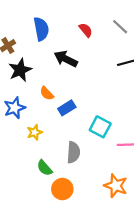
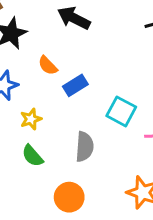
green semicircle: (45, 168) -> (32, 156), moved

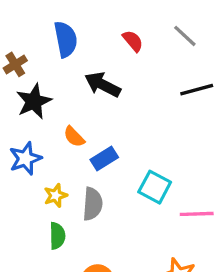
gray semicircle: (84, 147) -> (93, 204), moved
green semicircle: (32, 156) -> (57, 236), turned -140

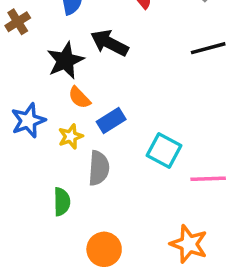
black star: (34, 101) -> (65, 61), moved
yellow star: (56, 195) -> (71, 136), moved

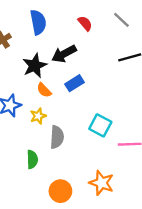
black arrow: (109, 43) -> (64, 54), turned -55
blue rectangle: (111, 121) -> (75, 83), moved
orange star: (189, 244) -> (101, 183), moved

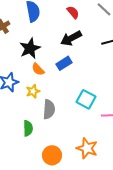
black arrow: (64, 54) -> (71, 38), moved

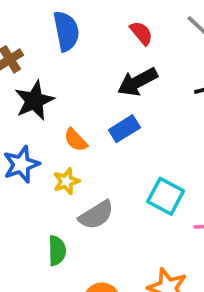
black star: (30, 48) -> (34, 101), moved
gray semicircle: (49, 109) -> (96, 215), turned 54

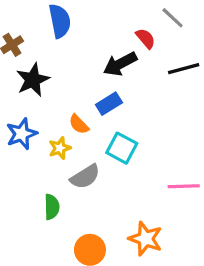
red semicircle: (141, 33) -> (146, 38), moved
orange semicircle: (76, 140) -> (79, 124), moved
cyan square: (166, 196) -> (122, 148), moved

